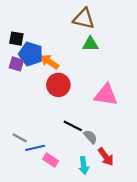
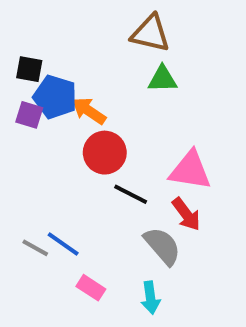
black line: (73, 126) -> (131, 194), moved
gray semicircle: (90, 137) -> (162, 246), size x1.5
blue line: (35, 148) -> (63, 244), moved, turned 48
red arrow: (106, 157) -> (186, 214), moved

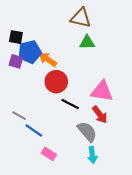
blue pentagon: (55, 97) -> (30, 52), turned -30
gray line: (35, 248) -> (19, 116), moved
cyan arrow: (150, 298) -> (92, 155), moved

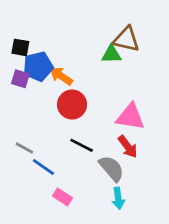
brown triangle: (81, 18) -> (126, 39), moved
black line: (70, 104) -> (82, 145), moved

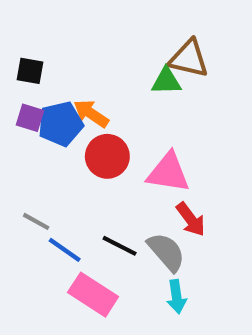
blue pentagon: (38, 66) -> (61, 124), moved
pink triangle: (130, 117) -> (168, 173), moved
black line: (82, 145) -> (120, 246), moved
pink rectangle: (63, 197) -> (93, 295), size x1.6

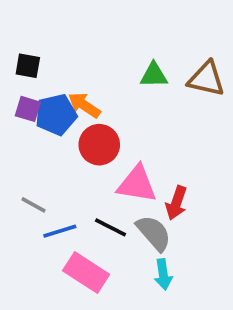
brown triangle: (189, 59) -> (206, 79), moved
pink triangle: (168, 173) -> (137, 184), moved
red arrow: (191, 219) -> (176, 203), turned 56
blue line: (65, 250) -> (60, 231), turned -52

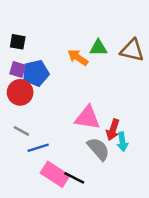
orange arrow: (84, 105) -> (78, 57), moved
red circle: (99, 145) -> (20, 92), moved
black line: (111, 227) -> (74, 178), moved
cyan arrow: (163, 274) -> (122, 142), moved

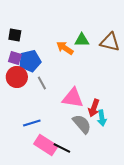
gray line: (21, 131) -> (42, 83), moved, turned 32

